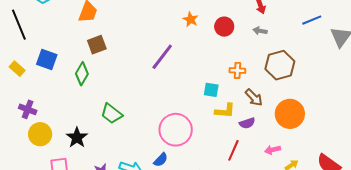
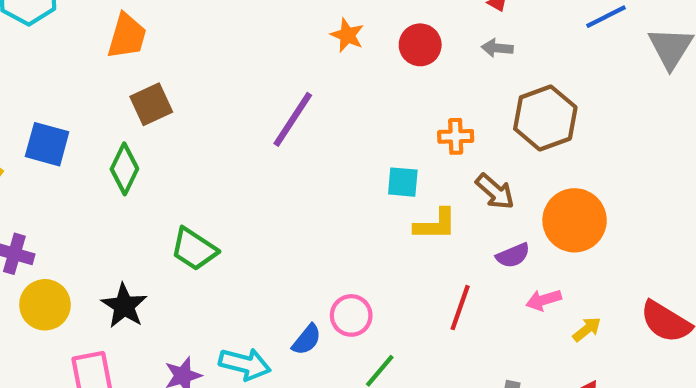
purple semicircle: (247, 123) -> (513, 255), moved
pink circle: (176, 130) -> (351, 315), moved, size x0.6

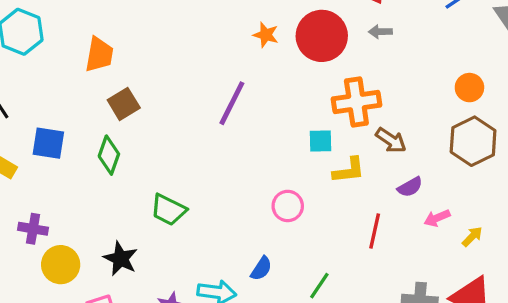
red circle: (420, 45) -> (322, 36), size x1.6
brown hexagon: (545, 118) -> (473, 141), moved
orange cross: (456, 136) -> (356, 102), size x1.8
orange circle: (575, 220) -> (469, 88), moved, size x0.6
pink circle: (351, 315) -> (288, 206), moved

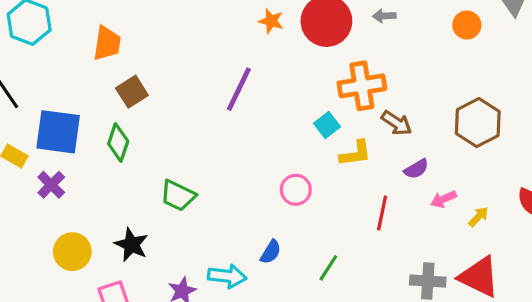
orange circle: (469, 88) -> (467, 25), moved
cyan square: (320, 141) -> (327, 125), turned -35
blue square: (48, 143) -> (58, 132), size x1.4
purple cross: (33, 229) -> (51, 185), moved, turned 36

